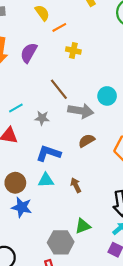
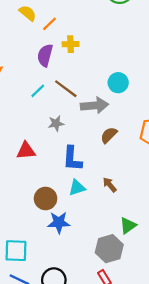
purple semicircle: (29, 53) -> (45, 55), moved
cyan line: (16, 108) -> (38, 91), moved
blue L-shape: (48, 153) -> (72, 159), turned -90

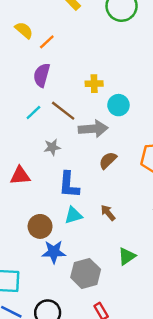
yellow cross: (71, 44) -> (94, 84), moved
gray hexagon: (109, 249) -> (86, 273), moved

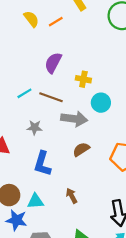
orange line: (47, 42) -> (56, 22), moved
purple semicircle: (42, 75) -> (53, 63), moved
brown line: (63, 111) -> (51, 97), turned -30
cyan triangle: (73, 215) -> (36, 201), moved

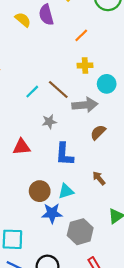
orange line: (56, 22) -> (81, 35), moved
purple semicircle: (53, 63) -> (46, 15), moved, turned -30
brown line: (51, 97) -> (58, 90), turned 35

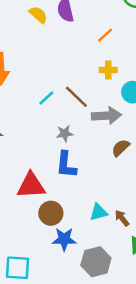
red triangle: (22, 147) -> (31, 186), moved, size x1.4
blue L-shape: (64, 154) -> (66, 165), moved
brown arrow: (99, 178) -> (122, 218), moved
cyan triangle: (66, 191) -> (99, 212), moved

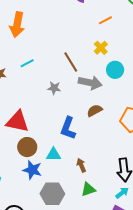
yellow cross: (108, 70) -> (101, 48), turned 32
cyan line: (46, 98) -> (27, 63), moved
blue L-shape: (66, 165) -> (68, 128), moved
cyan triangle: (99, 212) -> (53, 155), moved

